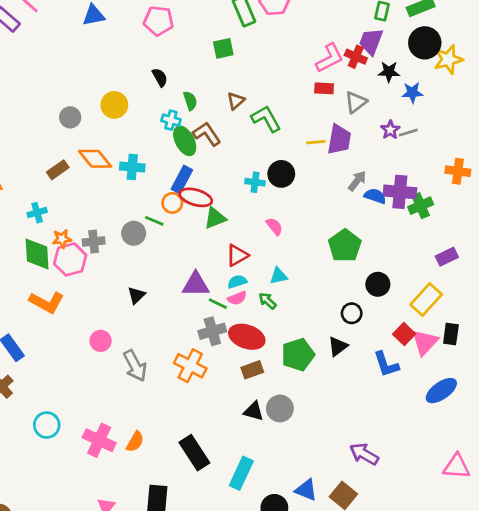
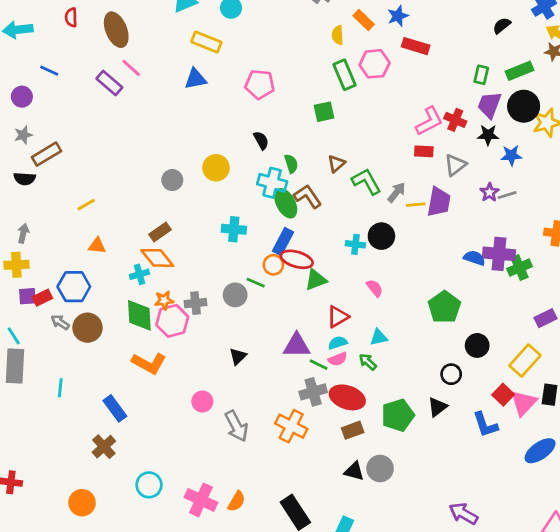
purple trapezoid: (371, 41) -> (489, 105), moved
cyan cross: (171, 120) -> (272, 183), size x1.5
orange diamond: (95, 159) -> (157, 258), moved
gray arrow: (357, 181) -> (396, 192), moved

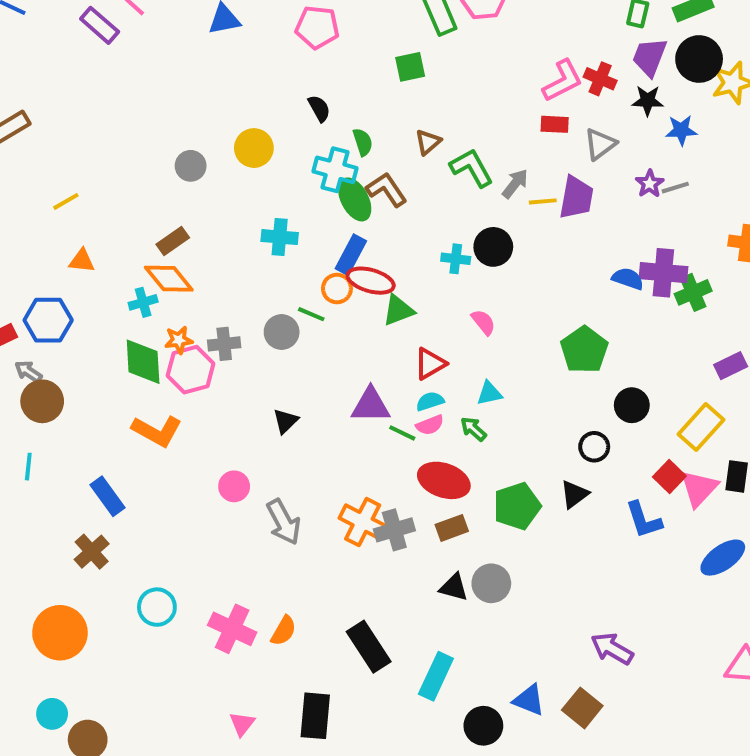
brown circle: (87, 328) -> (42, 401), moved
gray cross: (313, 392) -> (394, 530), moved
orange circle: (82, 503) -> (60, 633), size x1.4

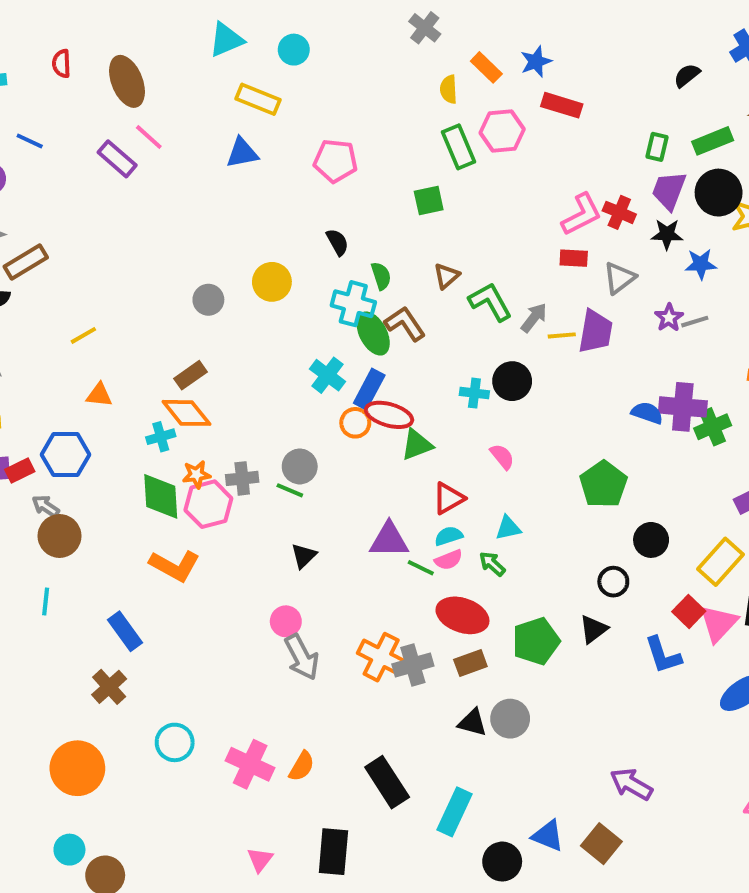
cyan cross: (280, 237) -> (327, 375), moved, turned 32
green line: (311, 314) -> (290, 490), moved
pink circle: (234, 486) -> (286, 621), moved

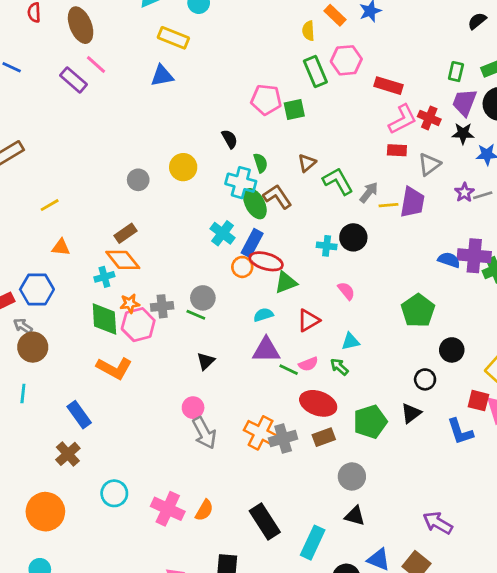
red rectangle: (562, 105) -> (388, 86), moved
pink pentagon: (335, 161) -> (266, 100), moved
cyan semicircle: (449, 536) -> (263, 315), moved
red square: (689, 611) -> (478, 401), turned -30
black triangle: (472, 723) -> (355, 516), moved

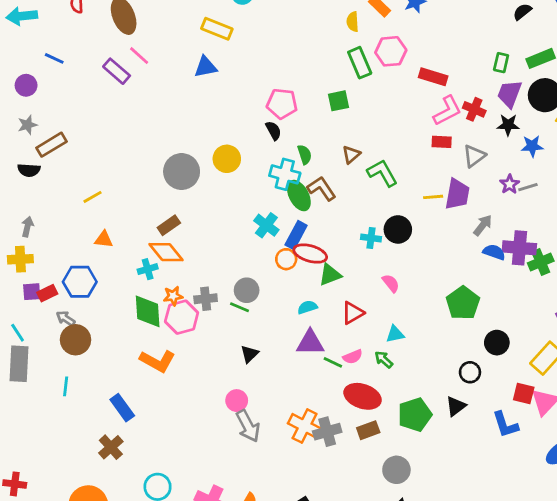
pink pentagon: (266, 100) -> (282, 104), moved
gray circle: (138, 180) -> (182, 172), size x1.6
gray arrow: (369, 192) -> (483, 225), moved

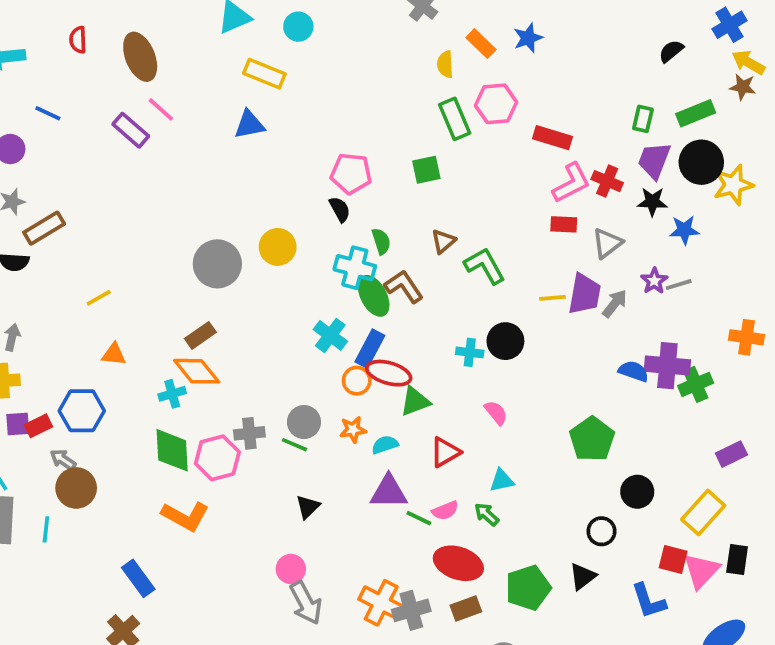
gray arrow: (483, 225) -> (615, 303), moved
orange star: (173, 296) -> (353, 430), moved
cyan line: (66, 386) -> (46, 529), moved

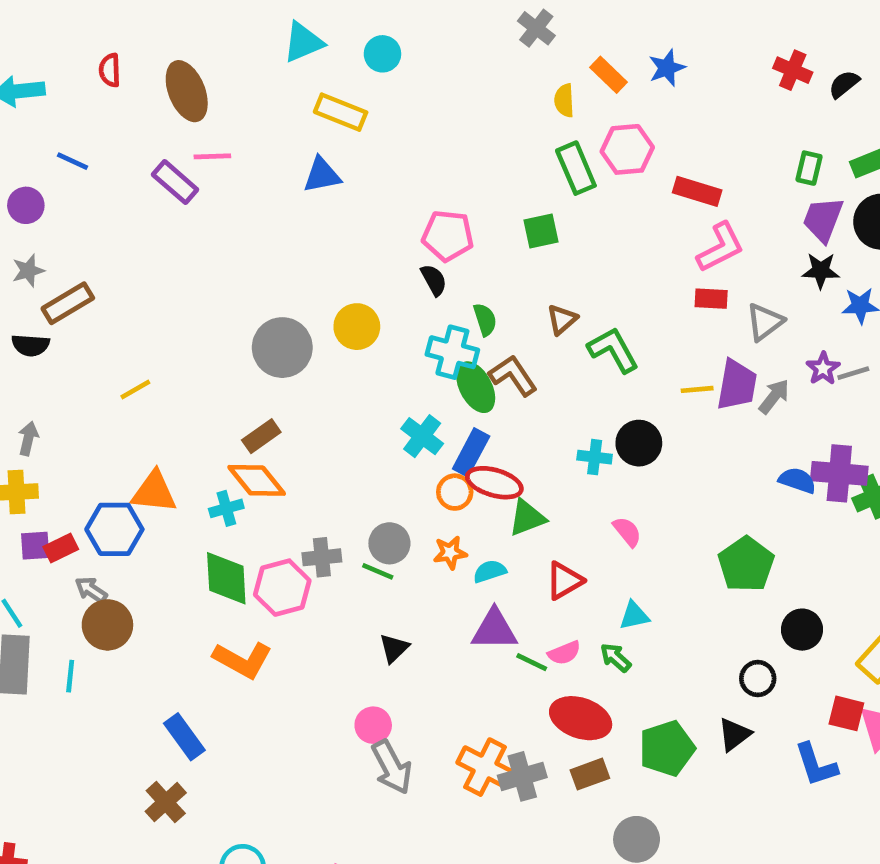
pink line: (161, 109) -> (212, 156), turned -44
red cross: (607, 181) -> (793, 70), moved
orange triangle: (114, 354) -> (154, 492), moved, size x1.5

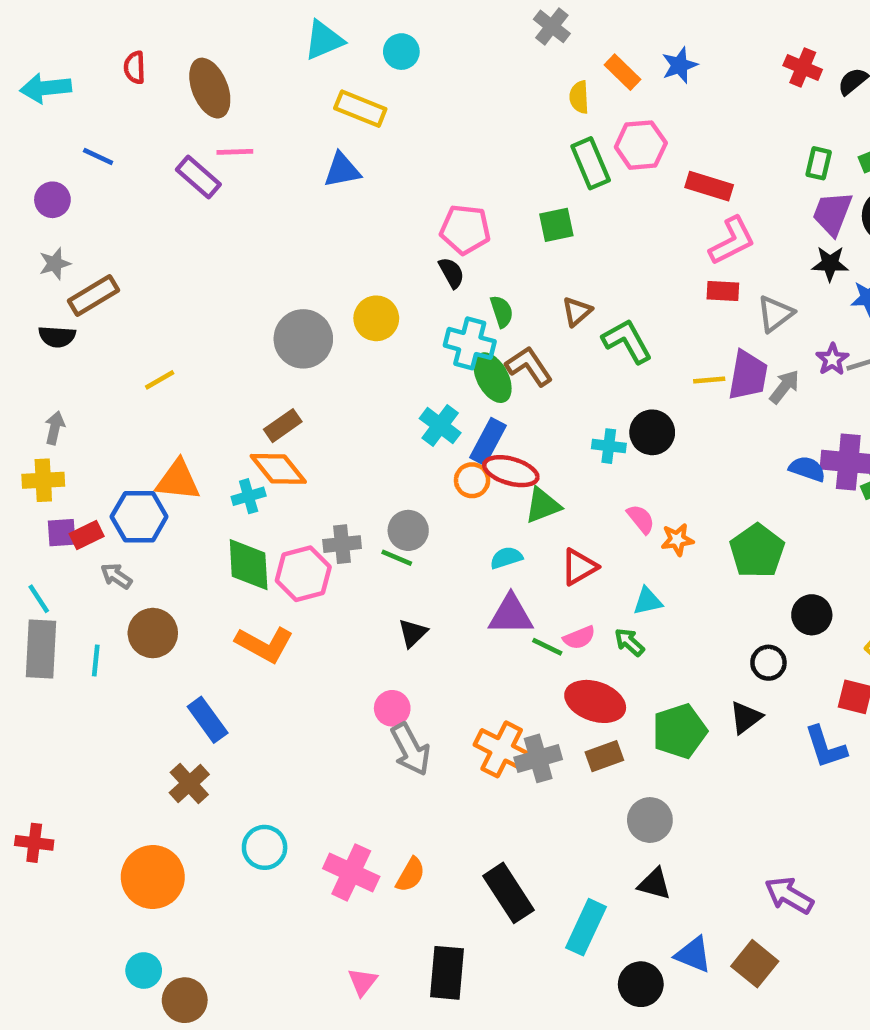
orange star: (450, 553) -> (677, 540), moved
brown circle: (107, 625) -> (153, 633), moved

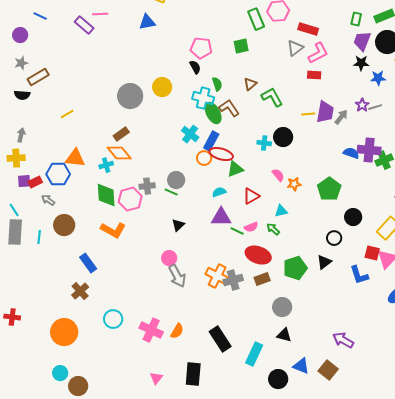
gray triangle: (775, 314) -> (295, 48), moved

